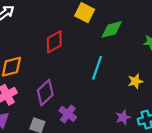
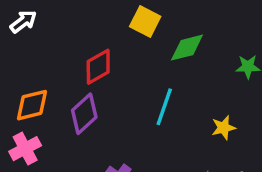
purple diamond: (45, 93) -> (84, 114), moved

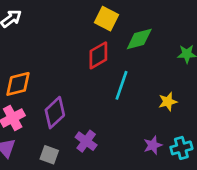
red diamond: (98, 67) -> (98, 55), moved
purple diamond: (84, 114) -> (55, 113), moved

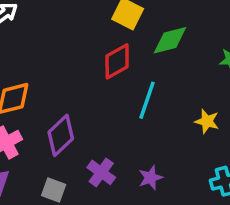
yellow star: (168, 102) -> (207, 121), turned 30
purple star: (153, 145) -> (151, 178), moved

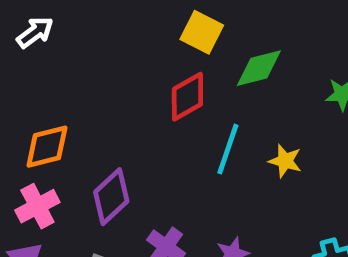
yellow star: (207, 121) -> (285, 161), moved

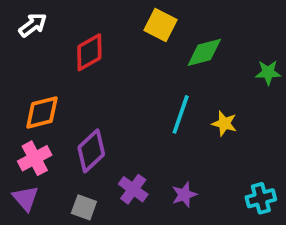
red diamond: (187, 97) -> (89, 52), moved

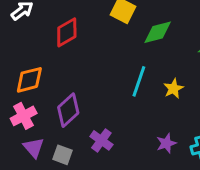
yellow star: (224, 123) -> (173, 89), turned 30
purple star: (184, 195) -> (166, 143), moved
purple triangle: (26, 198) -> (34, 148), moved

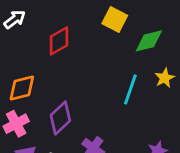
yellow star: (173, 89) -> (165, 78), moved

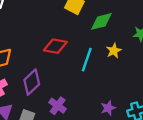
red diamond: (59, 41) -> (55, 46), moved, turned 40

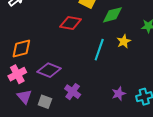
red diamond: (55, 46) -> (71, 23), moved
purple diamond: (32, 82) -> (49, 70), turned 65

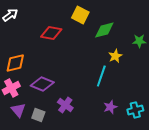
red diamond: (71, 23) -> (51, 33), moved
cyan line: (99, 50) -> (101, 76), moved

